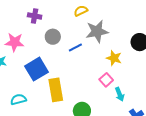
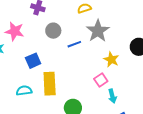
gray star: (97, 31) -> (98, 31), turned -30
blue square: (37, 69) -> (33, 61), size x0.7
cyan semicircle: (18, 99) -> (24, 91), moved

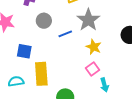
yellow star: (111, 59) -> (94, 47), moved
blue square: (33, 61) -> (24, 51), turned 35

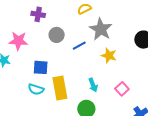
pink square: (93, 69) -> (122, 89), moved
cyan semicircle: (16, 81) -> (36, 89), moved, turned -147
cyan arrow: (104, 85) -> (93, 85), moved

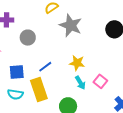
blue line: (79, 46) -> (45, 67), moved
yellow star: (109, 55) -> (77, 63), moved
cyan arrow: (93, 85) -> (80, 83), moved

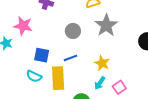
gray circle: (28, 38) -> (73, 31), moved
cyan arrow: (80, 83) -> (100, 83), turned 48

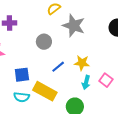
blue line: (70, 58) -> (58, 67), moved
yellow rectangle: (58, 78) -> (45, 91), turned -40

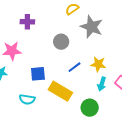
cyan semicircle: (22, 97) -> (27, 99), moved

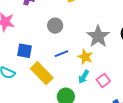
gray star: (92, 27) -> (98, 36), moved

